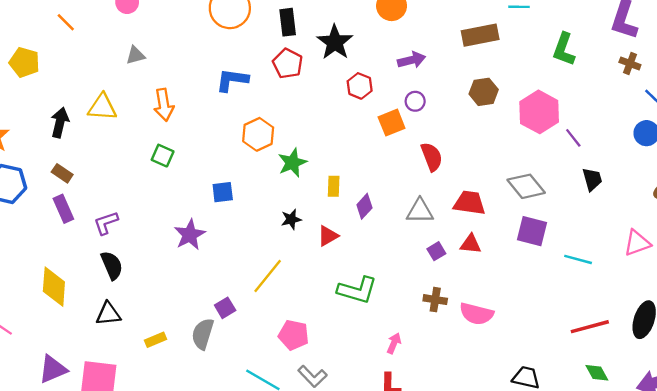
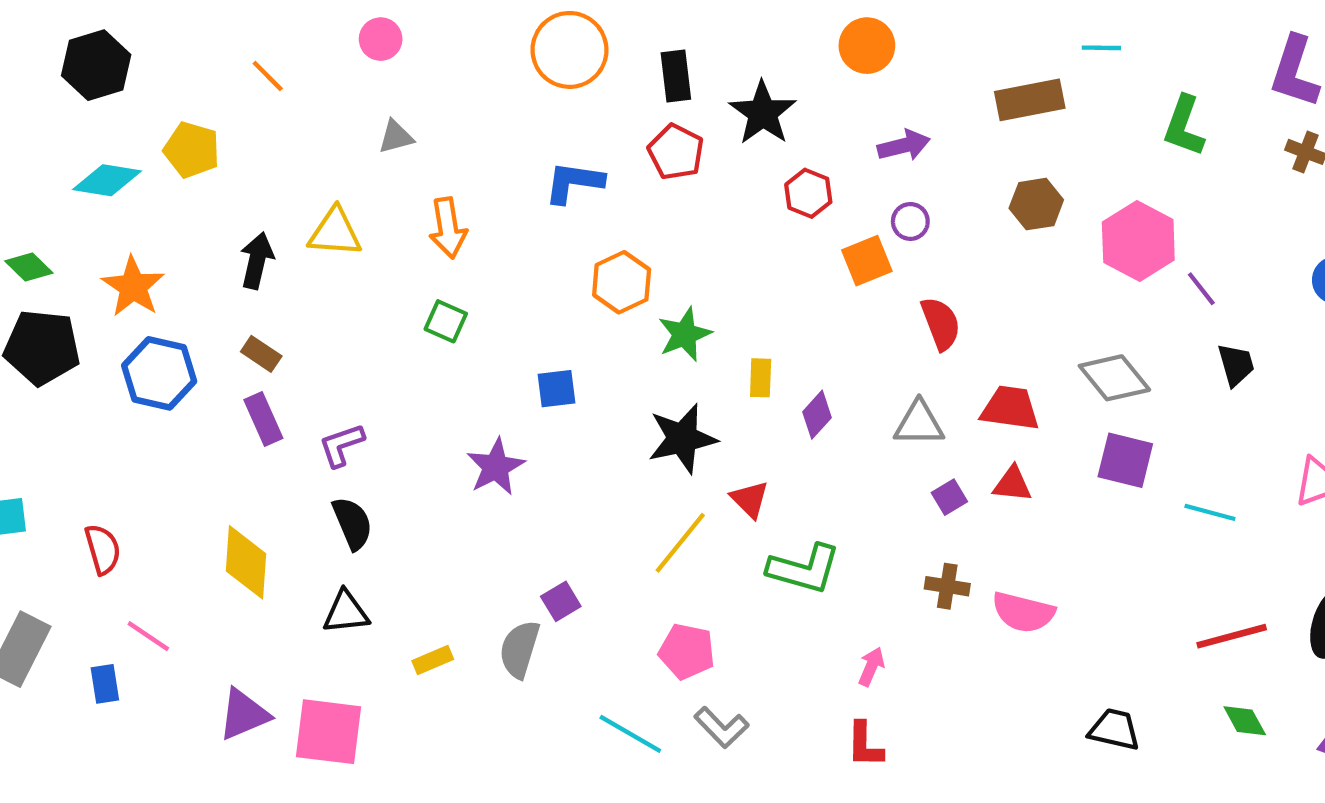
black star: (291, 219) -> (682, 439), size x1.8
red triangle: (328, 236) -> (750, 499), moved, turned -45
yellow line: (268, 276) -> (680, 543), moved

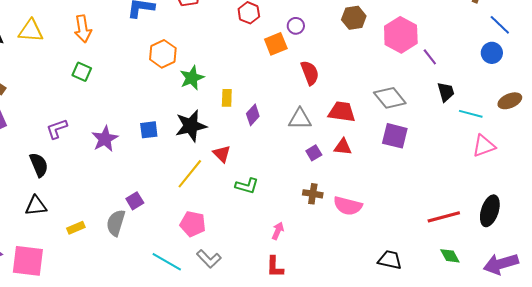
blue square: (556, 389) -> (149, 130), moved
purple L-shape: (342, 445) -> (57, 129), moved
cyan line: (1210, 512) -> (471, 114), moved
green L-shape: (804, 569) -> (247, 186), size x0.7

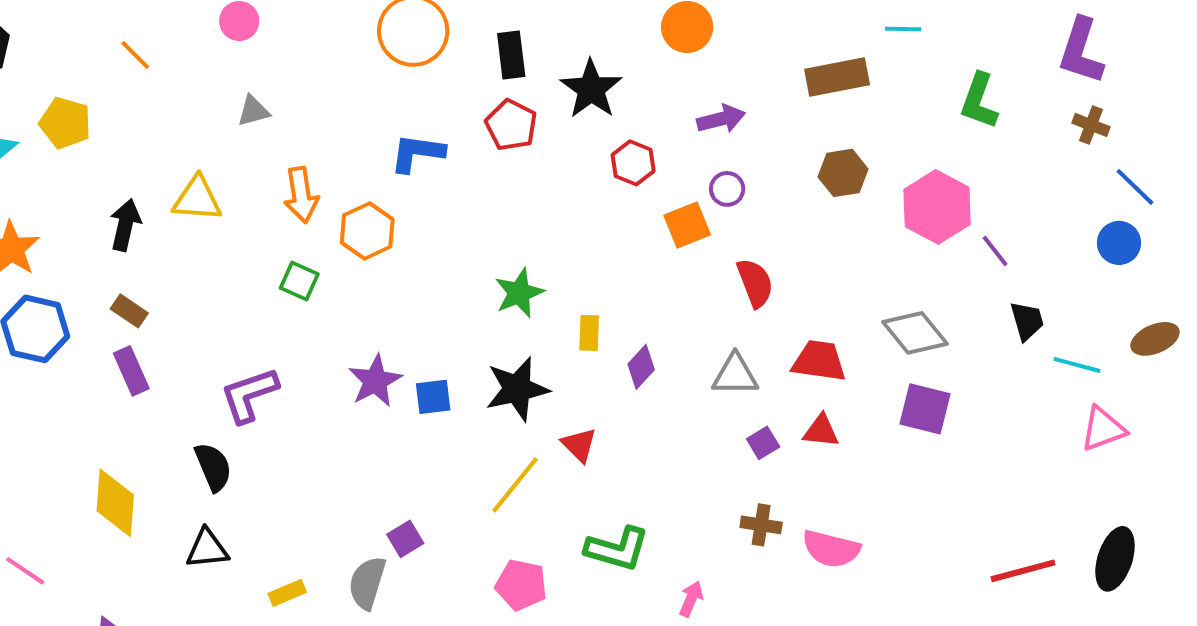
orange hexagon: (163, 54) -> (367, 231), moved
purple L-shape: (57, 129) -> (249, 395), size x1.4
purple star: (105, 139) -> (375, 381), moved
green L-shape: (247, 186) -> (617, 549), moved, size x1.4

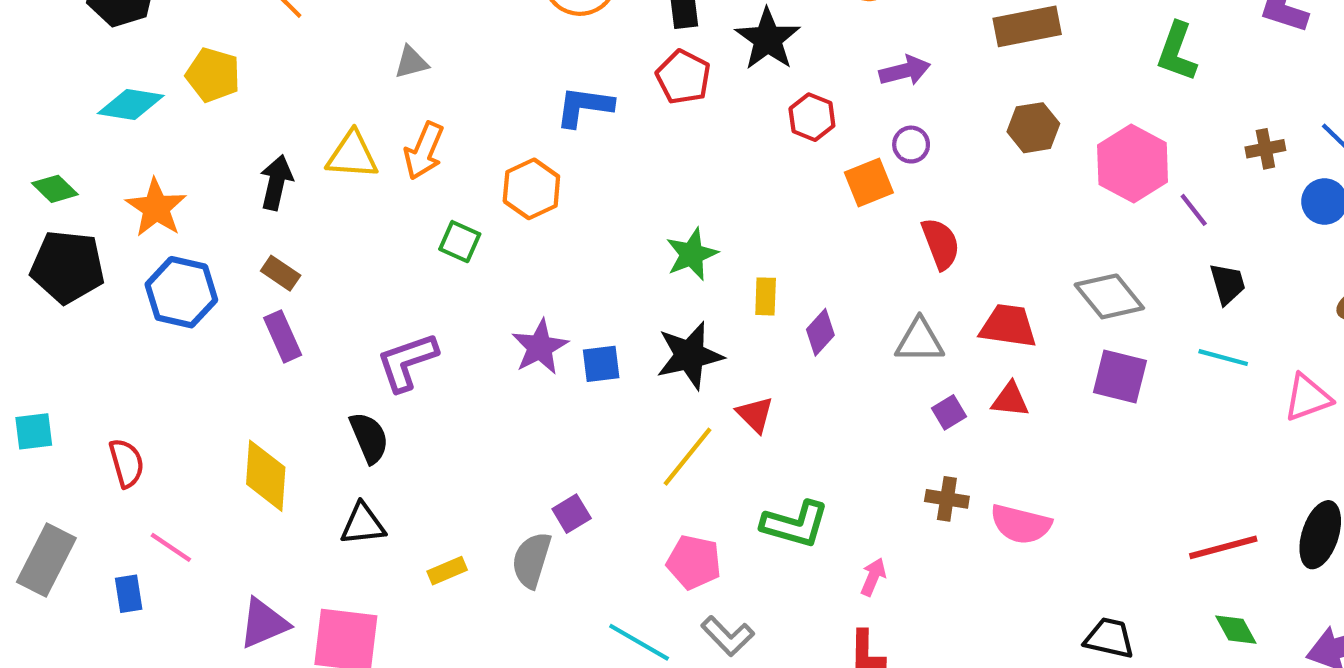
brown cross: (1091, 125) -> (1265, 149), moved, turned -32
orange arrow: (301, 195) -> (424, 151), moved, turned 32
cyan line: (1077, 365) -> (1223, 358), moved

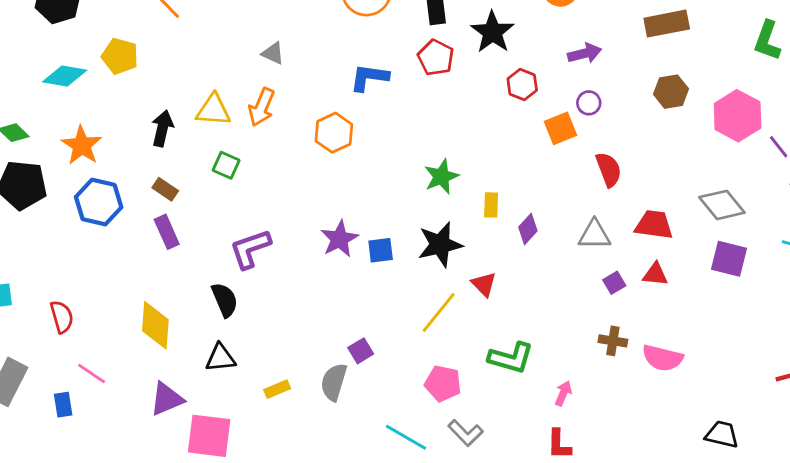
gray triangle: (411, 62) -> (273, 53), moved, turned 40
green square: (460, 242) -> (226, 165), moved
purple triangle: (264, 623) -> (167, 399), moved

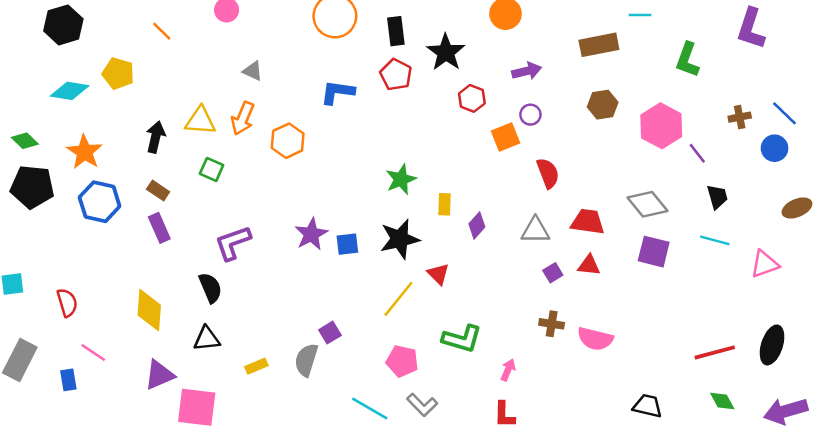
orange hexagon: (334, 133) -> (288, 141), moved

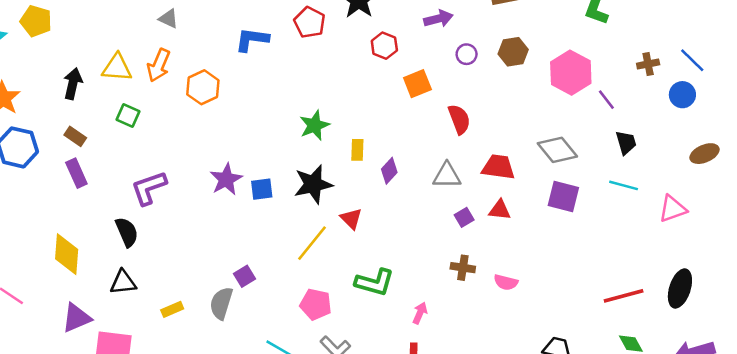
purple circle: (530, 115) -> (467, 54), moved
pink semicircle: (595, 339) -> (506, 282), size x0.7

